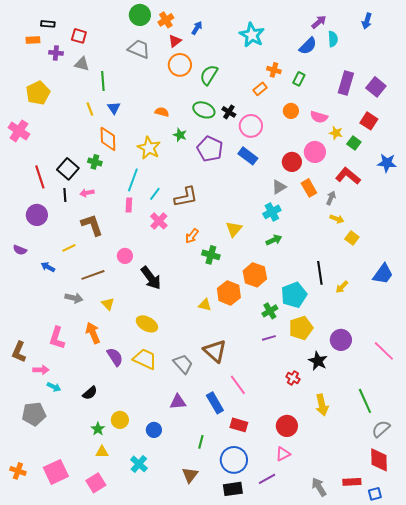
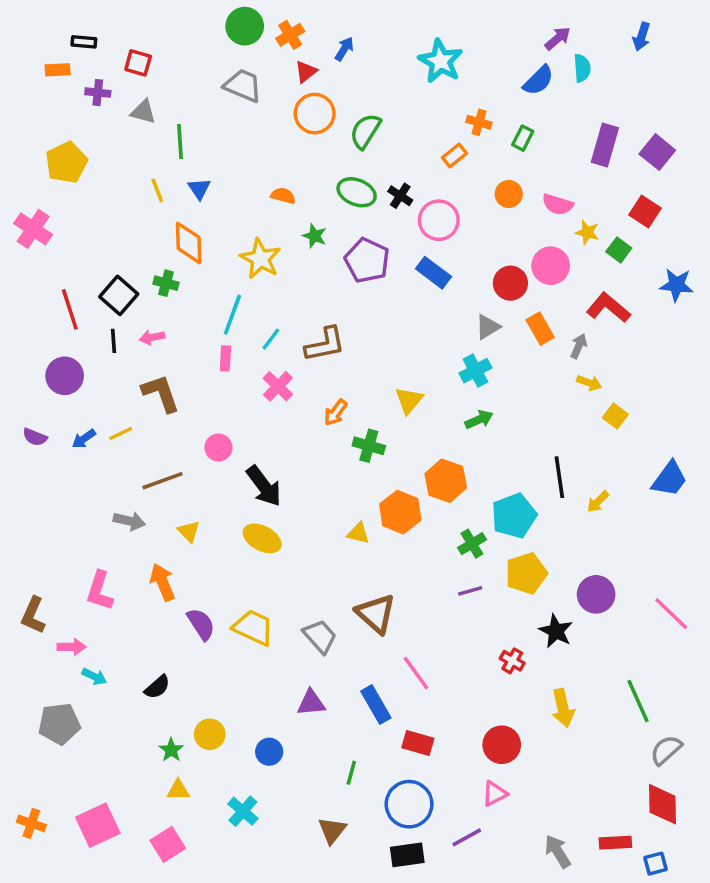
blue arrow: (48, 267) -> (84, 439), moved, turned -64
yellow ellipse: (147, 324) -> (262, 538), moved

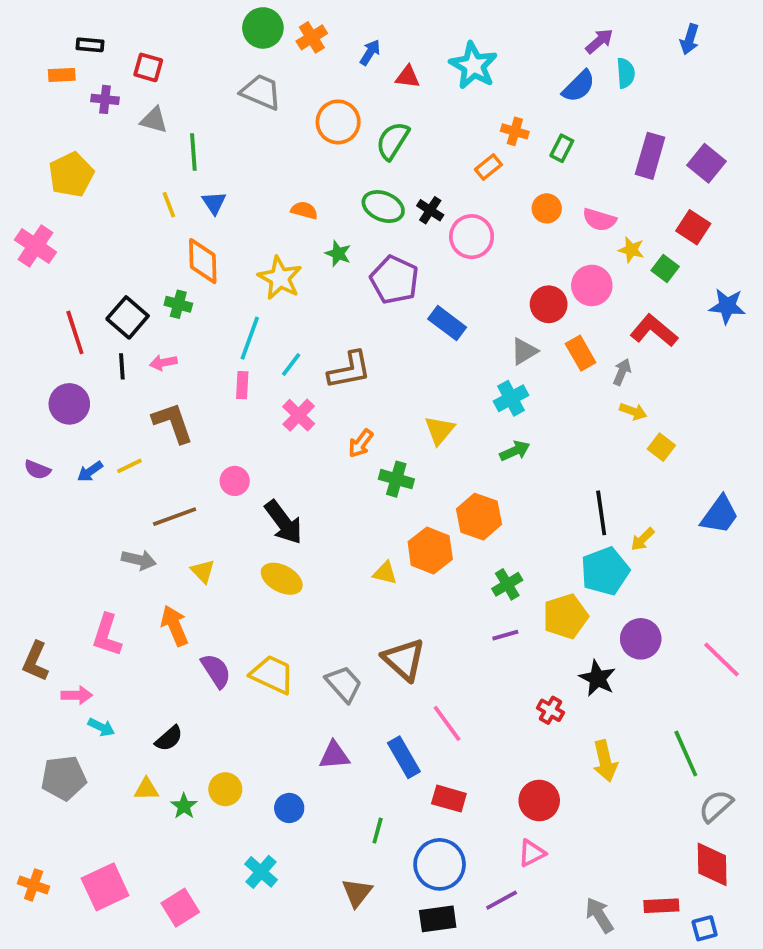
red triangle: (306, 72) -> (408, 77), moved, turned 45
blue rectangle: (434, 273) -> (447, 323), moved
cyan pentagon: (514, 516) -> (605, 571), moved
yellow triangle: (178, 790) -> (146, 789), moved

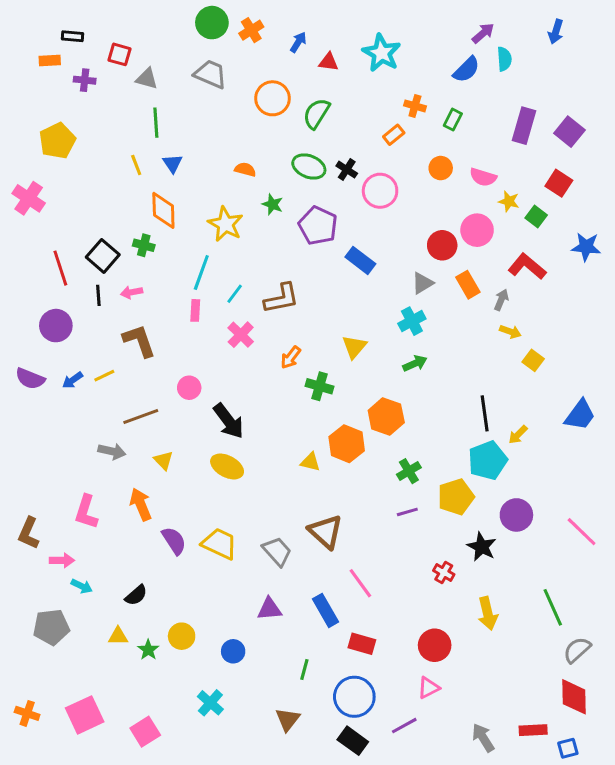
gray triangle: (154, 120) -> (147, 79), moved
purple semicircle: (37, 470) -> (30, 379), size x1.4
black rectangle: (438, 919) -> (353, 741), turned 44

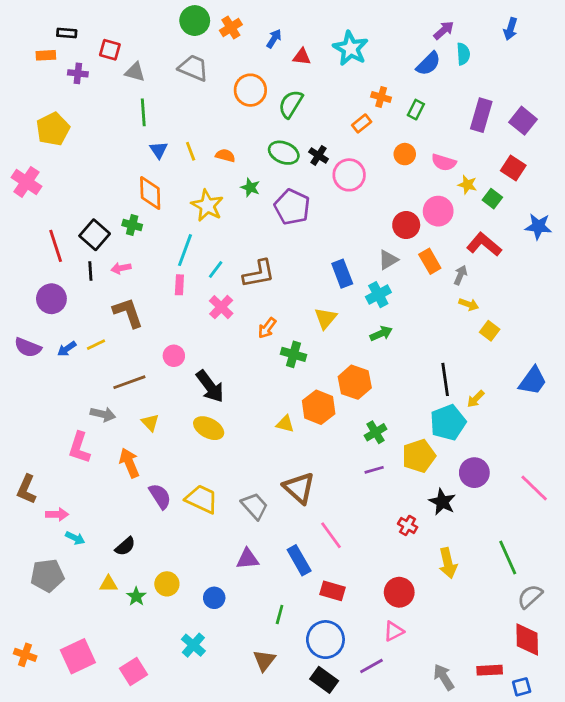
yellow line: (136, 165) -> (191, 151), moved
blue rectangle: (360, 260) -> (342, 274), moved, turned 32
pink L-shape: (86, 512) -> (79, 448), moved

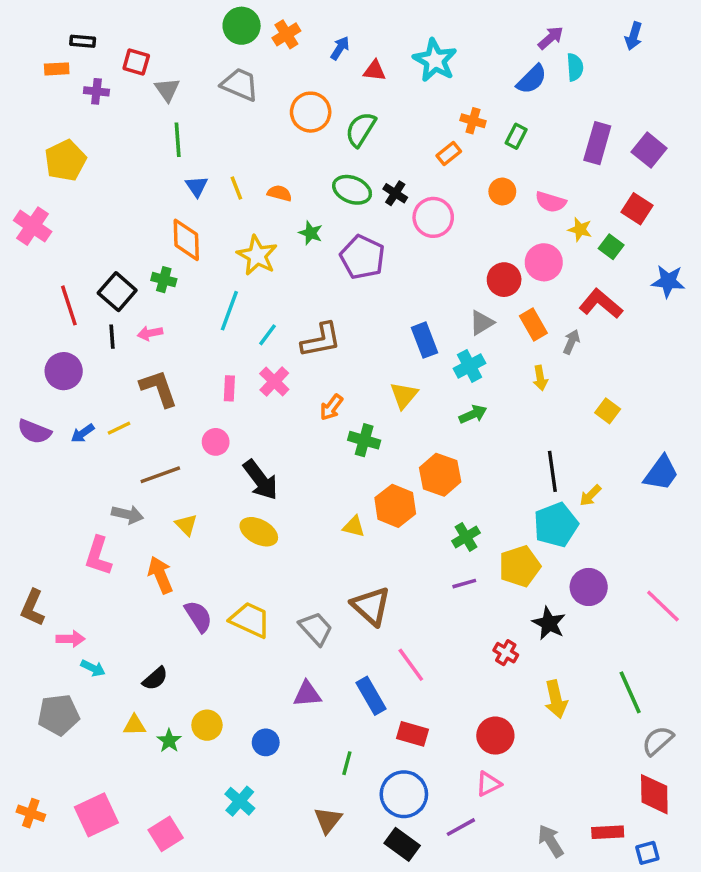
gray triangle: (135, 72) -> (167, 90), turned 40
pink rectangle: (179, 285) -> (229, 388), moved
yellow arrow: (469, 304) -> (540, 378), moved, turned 60

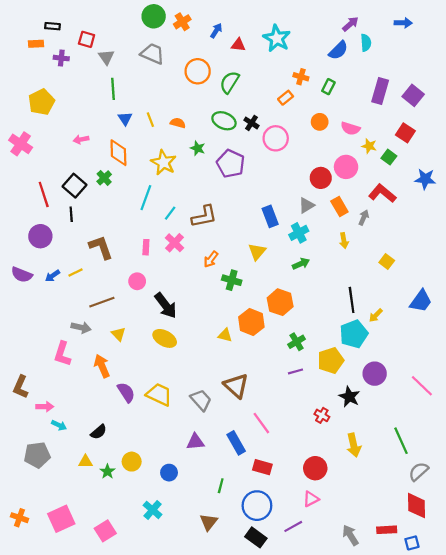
blue arrow: (634, 36) -> (403, 23), turned -105
green cross: (164, 280) -> (104, 178), turned 32
pink arrow: (150, 333) -> (81, 139), moved

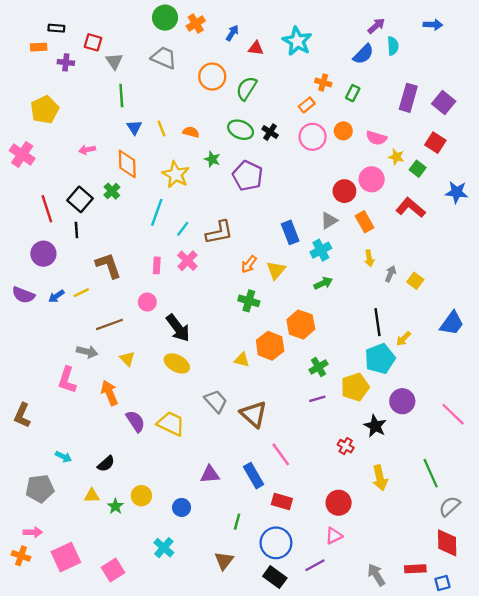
pink circle: (276, 138) -> (313, 137), moved
gray arrow: (364, 218) -> (390, 274), moved
orange arrow: (211, 259) -> (249, 264), moved
gray trapezoid: (201, 400) -> (216, 401), moved
pink arrow: (45, 407) -> (33, 532), moved

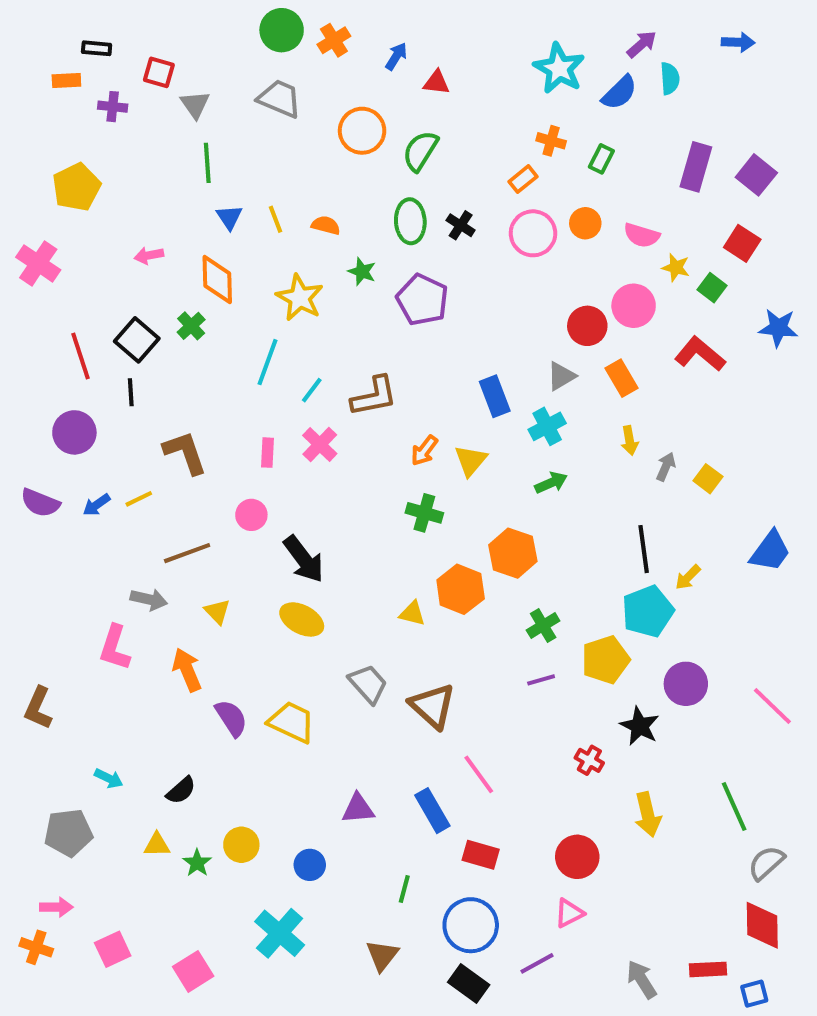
cyan star: (297, 41) -> (559, 68), moved
green ellipse: (241, 130) -> (410, 221), turned 65
cyan cross: (164, 548) -> (280, 933), size x1.4
pink square: (66, 557) -> (113, 949), size x0.7

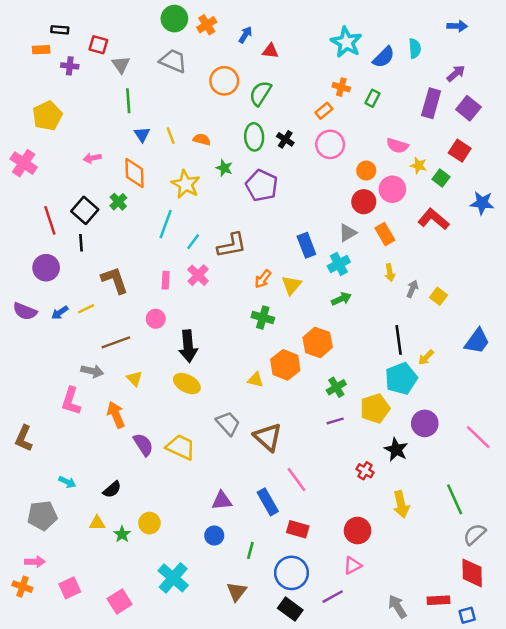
purple arrow: (642, 44) -> (456, 73), moved
orange circle: (585, 223) -> (366, 171), moved
black arrow: (304, 559) -> (188, 346), turned 32
blue circle: (310, 865) -> (214, 536), moved

